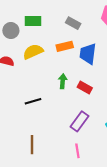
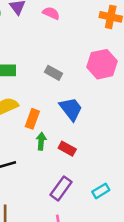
orange rectangle: (65, 46) -> (32, 119), moved, turned -56
blue trapezoid: (88, 54) -> (71, 109), turned 135

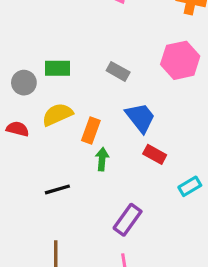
red rectangle: (67, 149) -> (155, 154), moved
cyan rectangle: (101, 191) -> (190, 186), moved

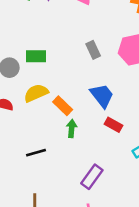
gray rectangle: (118, 71) -> (93, 50), moved, turned 36
orange rectangle: (91, 130) -> (63, 106), turned -66

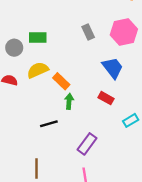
blue trapezoid: (102, 96) -> (113, 68), moved
black line: (36, 153) -> (49, 124), moved

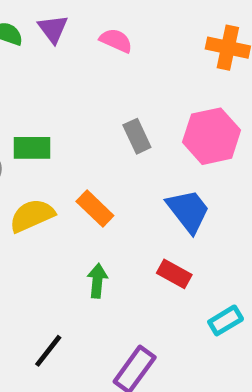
orange rectangle: (61, 81) -> (95, 209), moved
black line: (49, 124) -> (48, 351), moved, turned -36

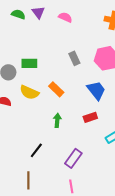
yellow semicircle: (32, 215) -> (29, 92), turned -132
red rectangle: (174, 274) -> (90, 117), turned -48

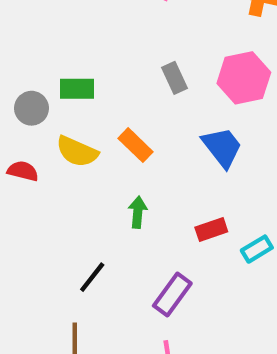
red rectangle: (90, 117) -> (211, 230), moved

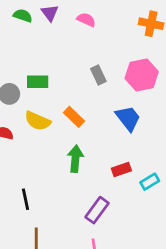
green arrow: (138, 212) -> (75, 159), size x1.4
black line: (92, 277) -> (25, 199), moved, turned -50

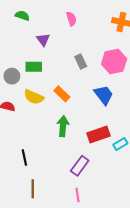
purple triangle: (50, 13) -> (43, 40), moved
pink semicircle: (86, 20) -> (71, 19), turned 48
red rectangle: (121, 170) -> (98, 135), size x1.5

